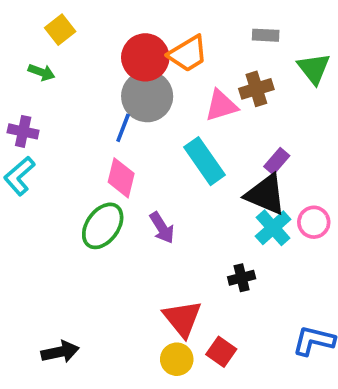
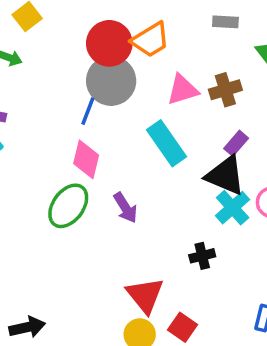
brown cross: (256, 89) -> (225, 90), moved

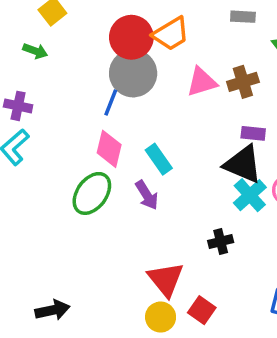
cyan rectangle: (166, 143) -> (159, 159), moved, size x0.7
purple rectangle: (236, 143) -> (253, 133), turned 55

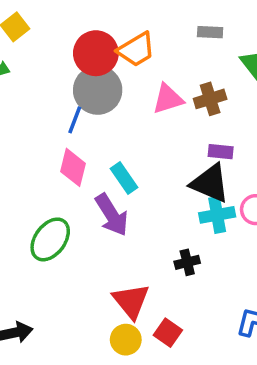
green ellipse: (92, 193) -> (50, 239), moved
purple arrow: (147, 195) -> (112, 215), size x1.4
cyan cross: (250, 195) -> (217, 215), turned 32

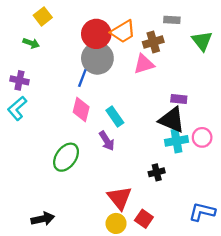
brown cross: (210, 99) -> (153, 42), moved
purple arrow: (112, 215) -> (107, 141), size x0.7

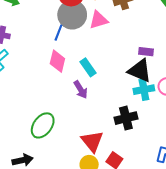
pink triangle: (144, 64) -> (99, 20), moved
green ellipse: (66, 157) -> (43, 125), moved
black cross: (157, 172) -> (126, 118), size x1.5

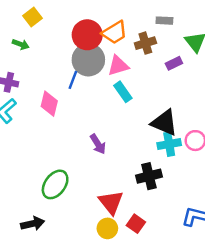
purple rectangle: (146, 52) -> (174, 63), moved, turned -32
pink diamond: (57, 61) -> (49, 104), moved
cyan rectangle: (88, 67) -> (123, 92), moved

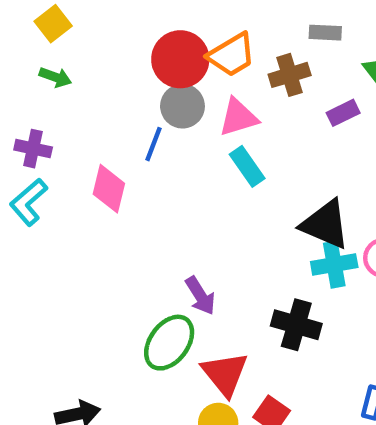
yellow square: (33, 17) -> (53, 24), moved
gray circle: (88, 60) -> (182, 106), size x0.7
purple arrow: (98, 144) -> (200, 296), moved
black cross: (149, 176) -> (296, 325), turned 30
green ellipse: (55, 184) -> (169, 343), moved

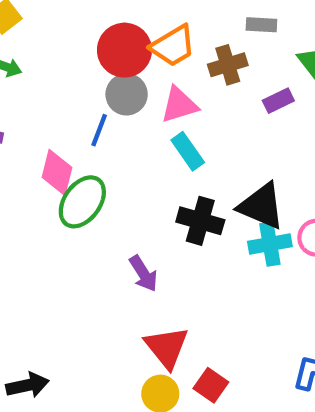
black cross: (296, 325) -> (200, 221), moved
green ellipse: (169, 343) -> (82, 202), moved

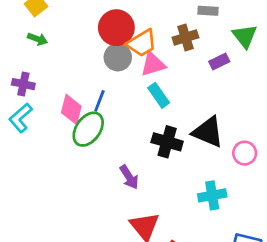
orange trapezoid: (173, 46) -> (142, 43), moved
blue line: (99, 130) -> (99, 101), moved
cyan cross: (270, 244) -> (212, 195), moved

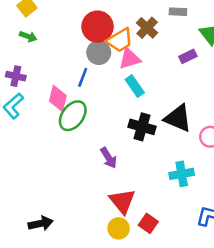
brown cross: (185, 38) -> (147, 28), moved, turned -30
blue line: (99, 101) -> (83, 77), moved

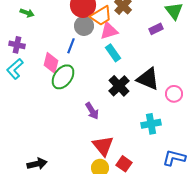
black cross: (142, 127) -> (119, 86), turned 30

